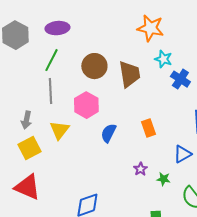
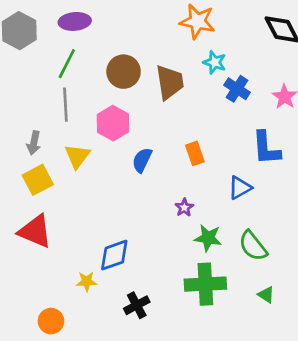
green star: (163, 179) -> (208, 238), moved, size x1.5

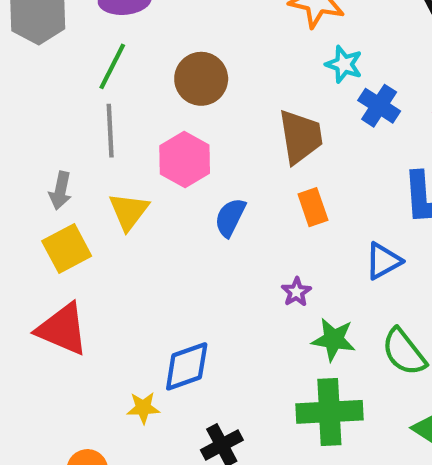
brown trapezoid: (170, 82) -> (300, 137), moved

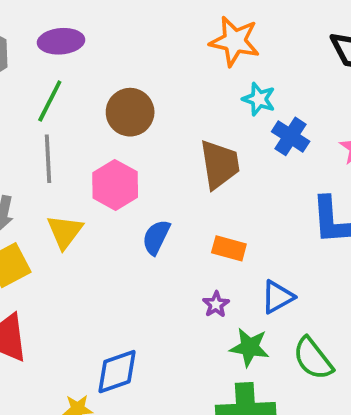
orange rectangle: (313, 207) -> (229, 248), moved, turned -56
blue triangle: (383, 261) -> (277, 297), moved

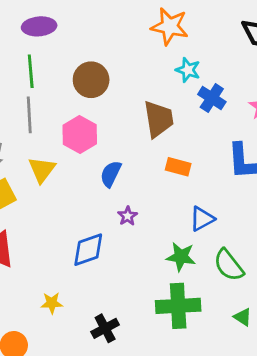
green line: (50, 101) -> (31, 71), turned -32
orange rectangle: (229, 248) -> (178, 167), moved
purple star: (216, 304) -> (128, 216), moved
blue diamond: (117, 372) -> (88, 250), moved

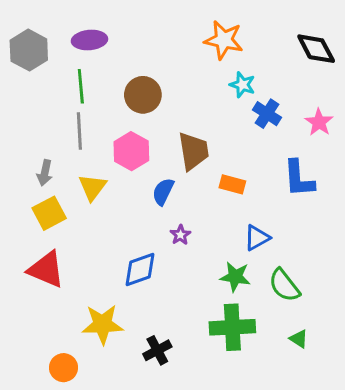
brown trapezoid: (158, 119) -> (193, 151), moved
yellow star: (52, 303) -> (102, 324), size x1.8

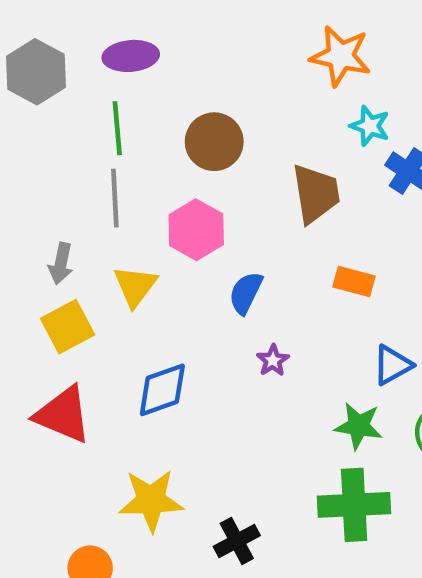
brown trapezoid: (193, 151) -> (316, 194), moved
blue diamond: (140, 269) -> (162, 390), moved

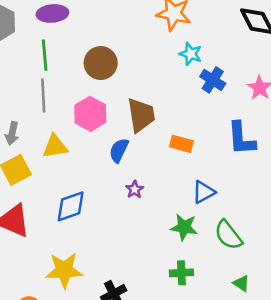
brown trapezoid: (316, 194) -> (141, 115), moved
yellow triangle: (135, 286) -> (55, 146), turned 44
green cross: (354, 505) -> (181, 273), size x0.6

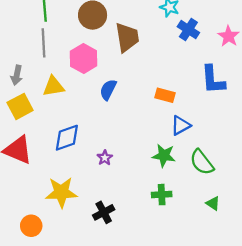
brown trapezoid: (141, 115) -> (127, 37), moved
orange rectangle: (181, 144) -> (165, 95), moved
purple star: (135, 189) -> (105, 158), moved

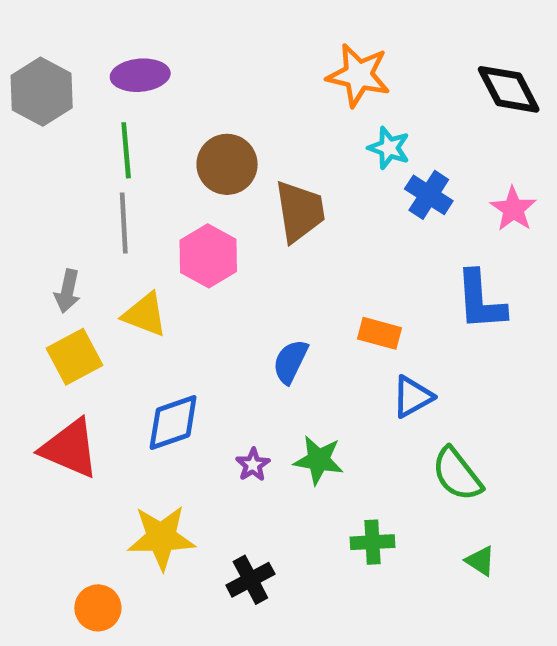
yellow triangle: (53, 86) -> (145, 315), turned 30
blue semicircle: (108, 90) -> (290, 361), moved
green star: (164, 156) -> (319, 460), moved

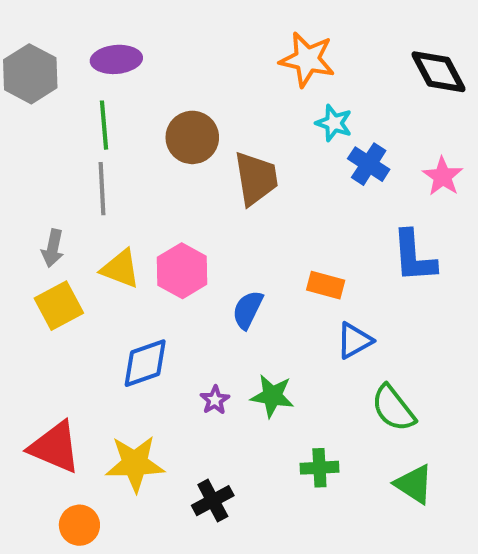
pink hexagon: (208, 256) -> (182, 271), moved
red triangle: (70, 448) -> (55, 447), moved
green triangle: (480, 561) -> (414, 484), size x1.5

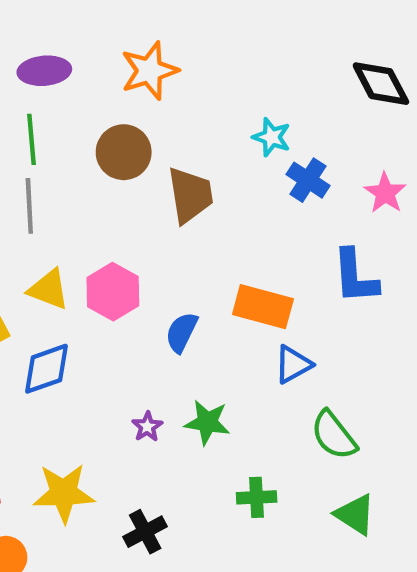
orange star: (307, 59) -> (149, 71), moved, turned -30
orange rectangle: (326, 285) -> (263, 307), size x1.5
blue diamond: (145, 363) -> (46, 369), moved

